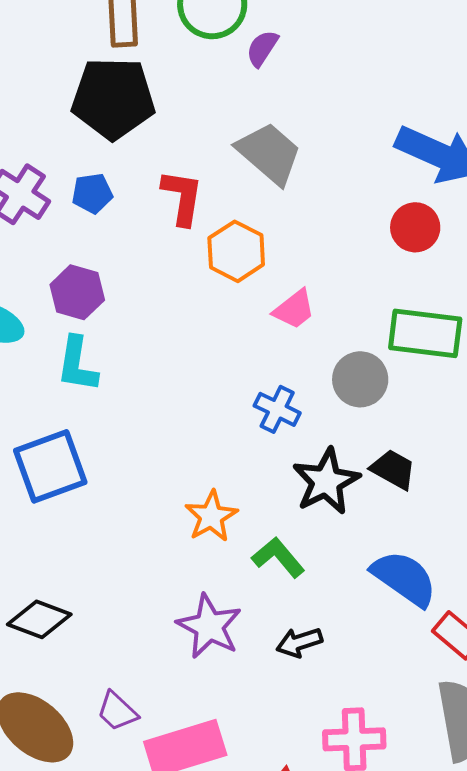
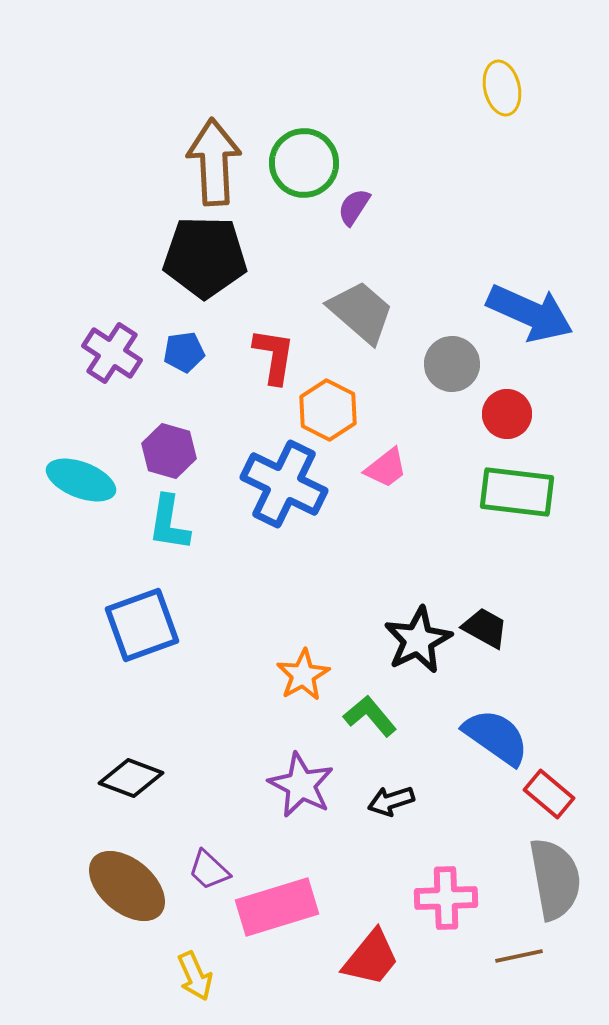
red circle: (415, 227) -> (507, 414), moved
gray circle: (360, 379) -> (452, 364), moved
blue cross: (277, 409) -> (284, 484), moved, size x1.8

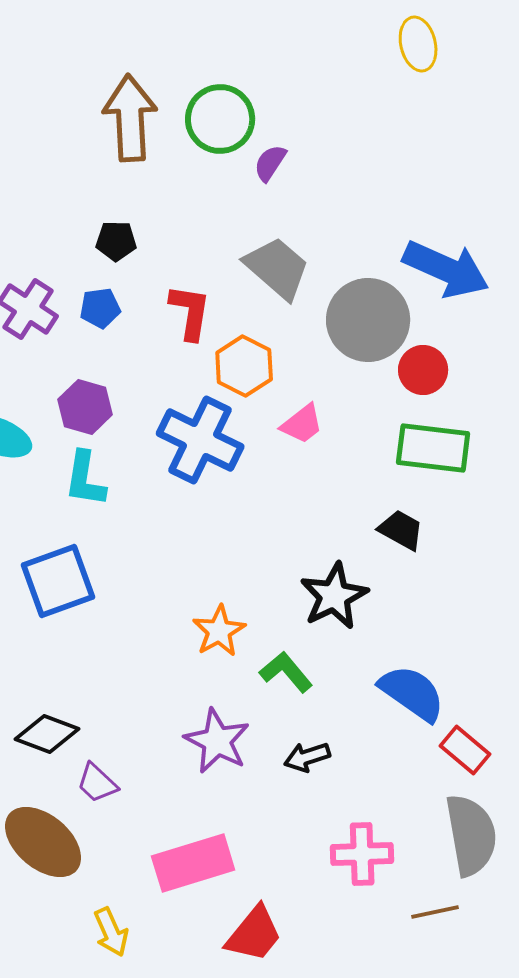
black pentagon: (205, 257) -> (116, 241), moved, size x0.5
gray circle: (452, 364) -> (368, 320), size x1.5
black trapezoid: (485, 628) -> (401, 530), moved
purple trapezoid: (209, 870) -> (97, 783), moved
red trapezoid: (371, 958) -> (254, 934), moved

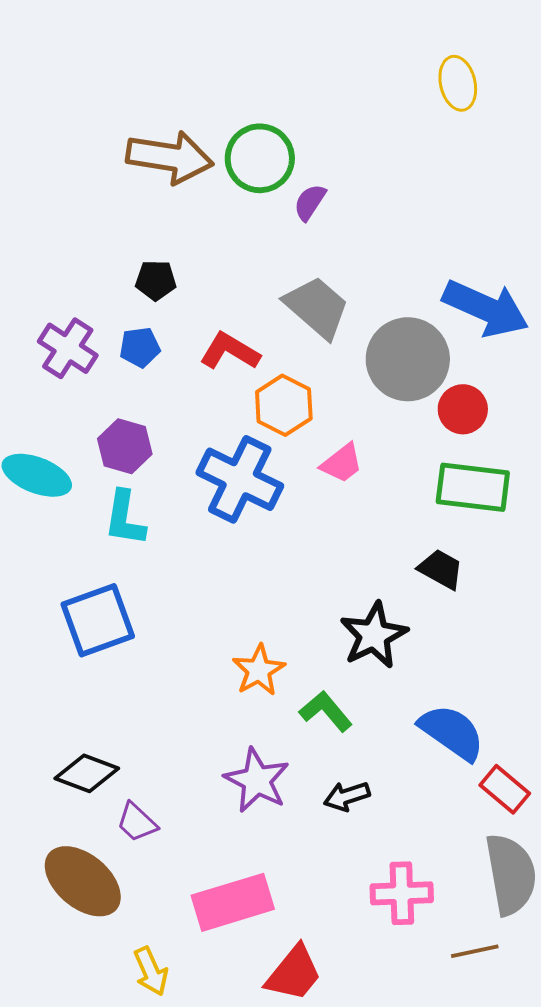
brown arrow: (130, 118) -> (170, 157), turned 102
red L-shape: (190, 312) -> (230, 351), turned -68

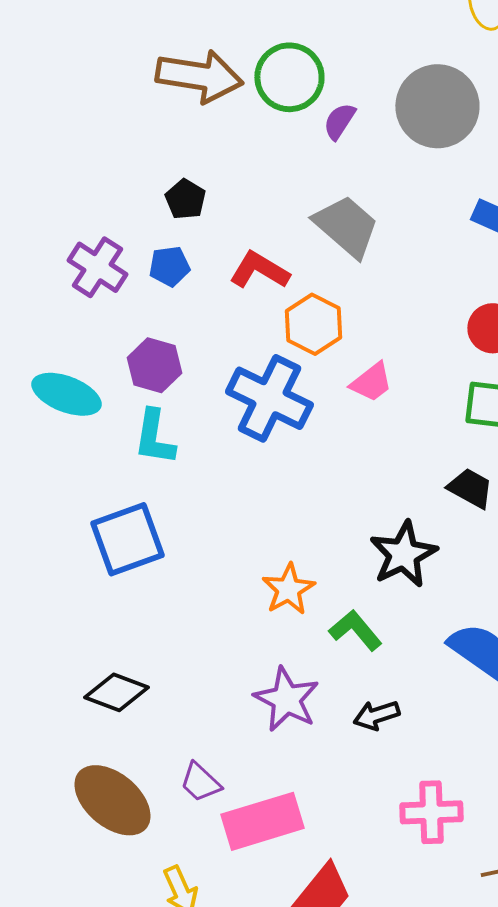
black pentagon: (156, 280) -> (185, 199), turned 30
gray circle: (408, 359) -> (437, 106), moved
purple trapezoid: (137, 822) -> (200, 782), moved

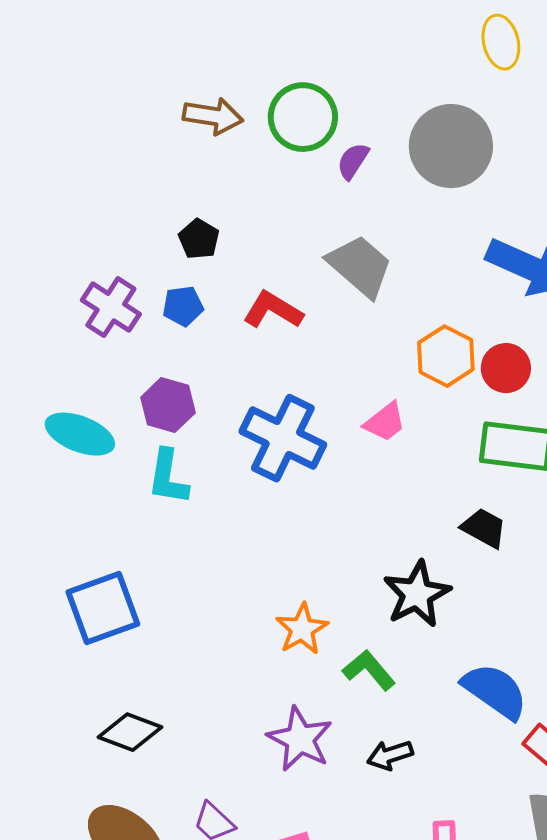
brown arrow: (199, 76) -> (213, 116), size x0.7
orange hexagon: (313, 324) -> (446, 356), moved
blue square: (127, 539) -> (103, 608), moved

